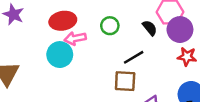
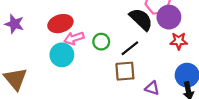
green circle: (110, 26) -> (101, 42), moved
black semicircle: (150, 28) -> (141, 19), size x1.6

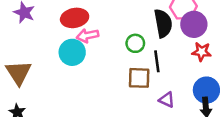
black semicircle: (141, 19) -> (163, 23), turned 30
green circle: (101, 42) -> (135, 43), moved
black line: (130, 48) -> (157, 61), moved, turned -66

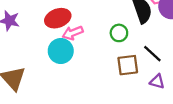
black line: (157, 61) -> (152, 54), moved, turned -30

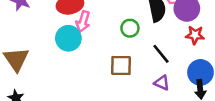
pink arrow: (73, 33) -> (83, 22), turned -60
brown square: (128, 65) -> (121, 65), moved

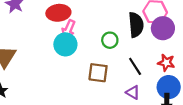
red star: (195, 35) -> (166, 63), moved
cyan circle: (68, 38) -> (65, 44), moved

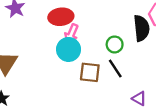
black line: (135, 66) -> (115, 68), moved
brown square: (98, 73) -> (90, 72), moved

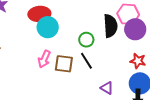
pink arrow: (71, 34) -> (44, 59), moved
cyan circle: (69, 49) -> (48, 27), moved

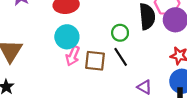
cyan circle: (48, 27) -> (67, 37), moved

